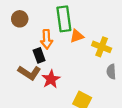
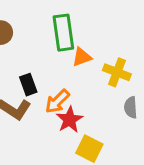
orange arrow: (47, 39) -> (57, 101), moved, turned 48
red star: (51, 79) -> (70, 120), moved

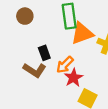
orange triangle: (82, 57) -> (82, 33), size x1.6

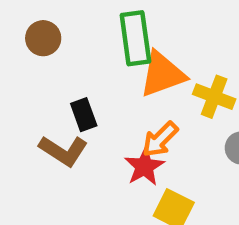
orange arrow: (65, 65) -> (160, 139), moved

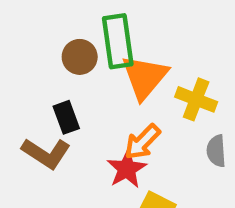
brown circle: (43, 38) -> (80, 57), moved
orange triangle: (162, 74) -> (145, 77), turned -30

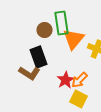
black rectangle: (66, 117) -> (39, 57), size x1.5
orange arrow: (142, 142) -> (80, 80), moved

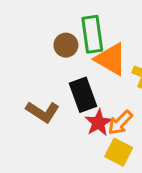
orange triangle: (74, 39) -> (111, 59), turned -40
black rectangle: (39, 57) -> (83, 95), moved

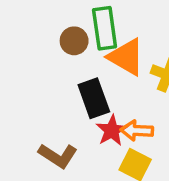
brown L-shape: (43, 112) -> (58, 156), moved
orange arrow: (120, 123) -> (137, 131), turned 48

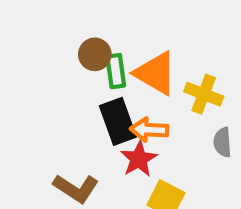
green rectangle: (105, 28) -> (116, 71), moved, size x0.7
orange arrow: (137, 131) -> (149, 130), moved

